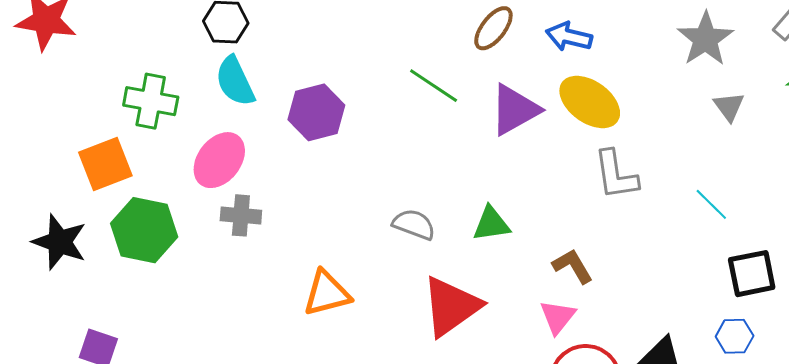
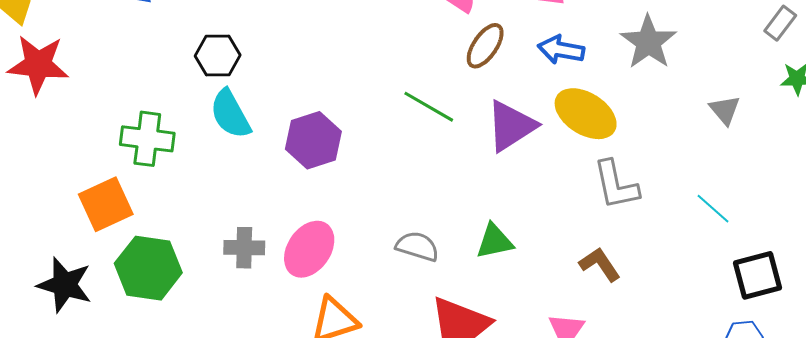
gray star: (705, 39) -> (648, 42), moved
pink ellipse: (219, 160) -> (309, 249), moved
brown L-shape: (573, 266) -> (600, 264), moved

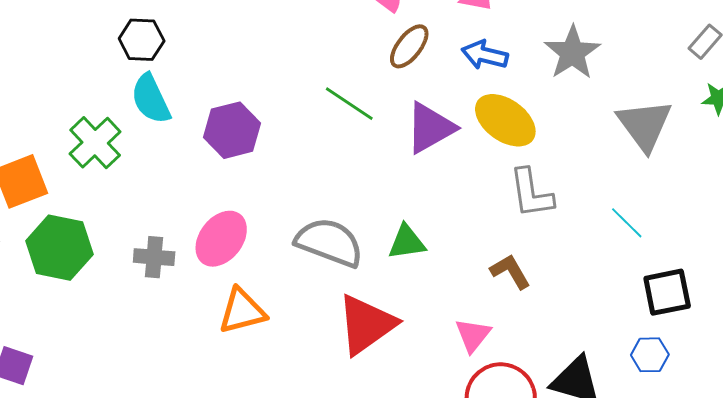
gray triangle: (725, 110) -> (645, 125), size x1.8
green cross: (147, 139) -> (95, 143), moved, turned 36
gray semicircle: (417, 246) -> (329, 242), size x1.6
gray cross: (244, 248) -> (154, 257), moved

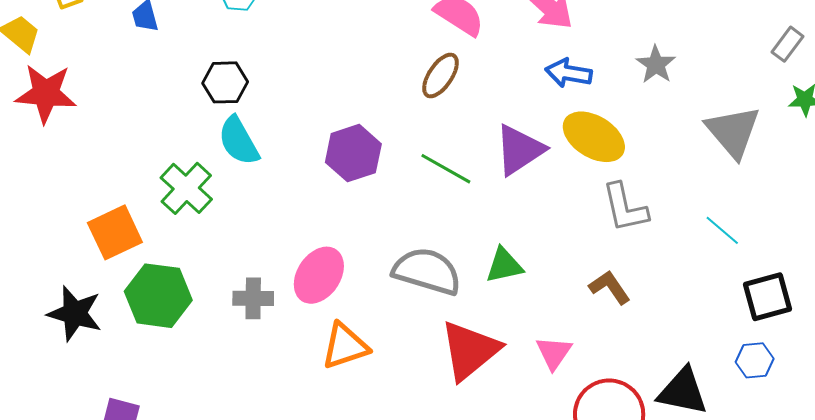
brown ellipse: (409, 46) -> (440, 75), moved
gray star: (572, 53) -> (656, 65), size x0.7
green line: (349, 104) -> (446, 169), moved
purple hexagon: (232, 130) -> (353, 153), moved
pink triangle: (473, 335) -> (554, 353), moved

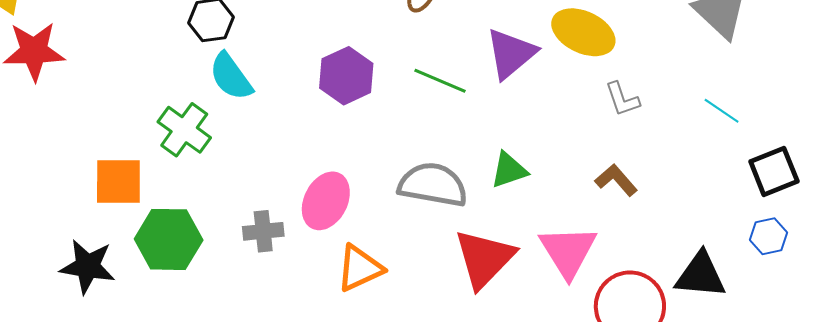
gray L-shape: (625, 208) -> (622, 99), size x0.7
orange square: (115, 232) -> (118, 182), turned 32
pink triangle: (554, 353) -> (568, 251), size x1.6

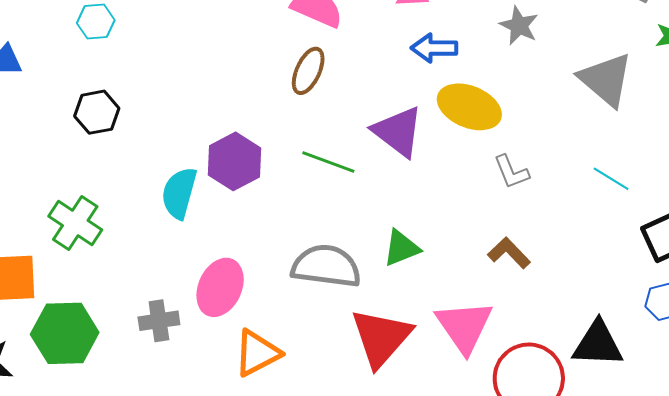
purple triangle: (511, 54) -> (398, 132), turned -40
cyan semicircle: (231, 77) -> (179, 193), moved, turned 54

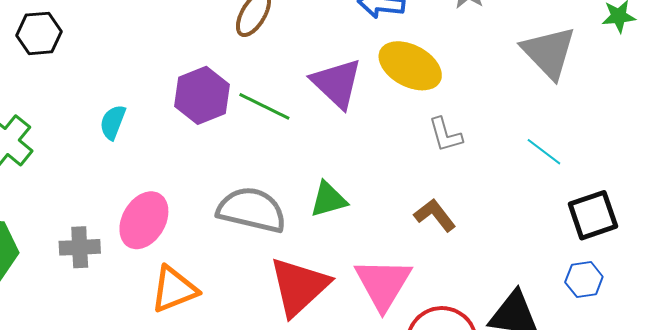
purple hexagon: (234, 161) -> (202, 95), moved
cyan semicircle: (179, 193) -> (113, 122), size x0.7

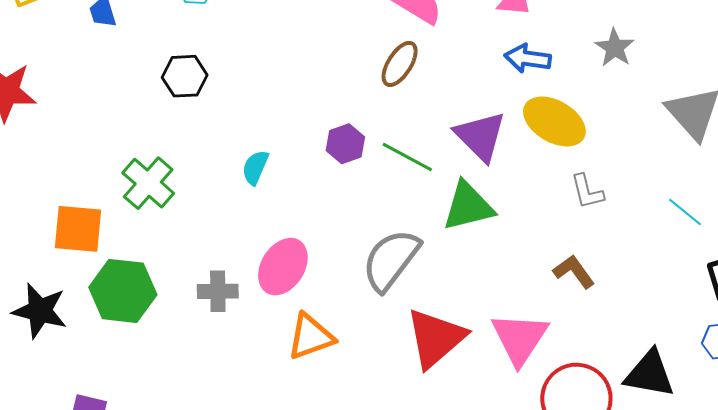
purple hexagon: (202, 95) -> (345, 144), size x0.7
green triangle: (328, 199) -> (468, 206), moved, size x1.4
gray semicircle: (252, 210) -> (391, 260), turned -68

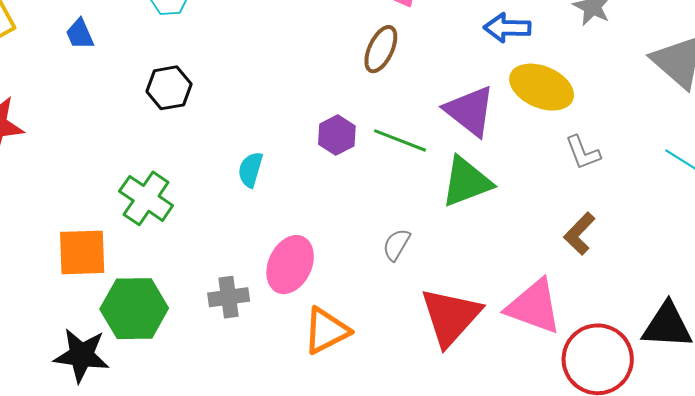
gray semicircle: (391, 260) -> (396, 245), size x0.5
brown L-shape: (574, 272) -> (579, 234), turned -93
black star: (40, 311) -> (81, 355), moved
pink triangle: (520, 338) -> (534, 307), turned -36

